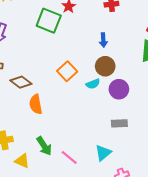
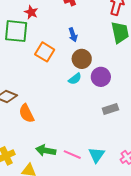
orange square: (67, 71) -> (45, 52), moved
green arrow: (44, 146) -> (46, 150), turned 150
cyan triangle: (103, 153) -> (97, 155), moved

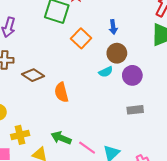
orange semicircle: (26, 113) -> (61, 92), moved

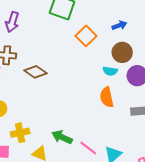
blue arrow: (113, 27) -> (119, 25), turned -104
cyan semicircle: (106, 72) -> (110, 71), turned 32
orange semicircle: (61, 92) -> (107, 97), moved

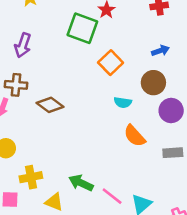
blue arrow: (119, 25) -> (160, 51), moved
cyan semicircle: (110, 71) -> (123, 102), moved
orange semicircle: (107, 97) -> (135, 136), turned -30

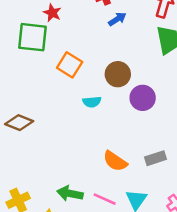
blue arrow: (160, 51) -> (117, 19), moved
orange semicircle: (135, 136) -> (115, 161), moved
gray rectangle: (173, 153) -> (156, 158), moved

